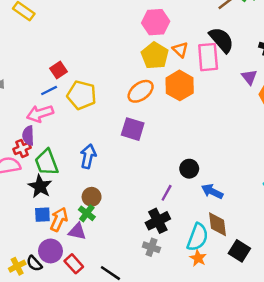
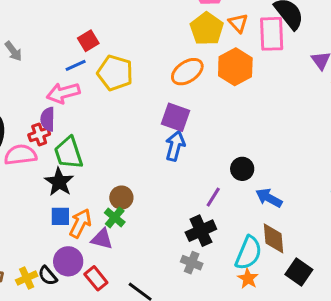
blue arrow: (88, 156) -> (175, 146), moved

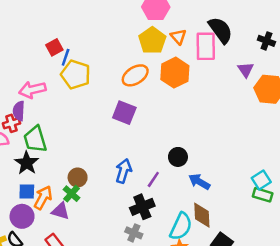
blue line: (76, 65) -> (66, 57), moved, turned -49
blue arrow: (175, 146) -> (123, 171), moved
purple circle: (68, 261) -> (22, 216), moved

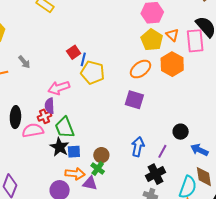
blue square: (27, 192) -> (74, 152), moved
orange arrow: (43, 198) -> (75, 174), turned 72

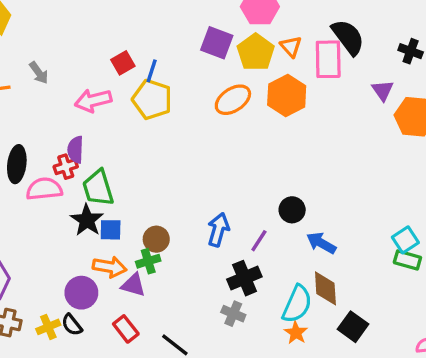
blue line: (83, 59) -> (152, 71), moved
pink arrow: (59, 88) -> (93, 100), moved
purple square: (134, 100) -> (217, 43), moved
green cross: (98, 169) -> (148, 261), turned 32

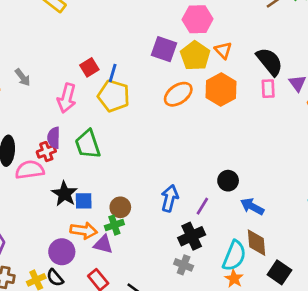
black semicircle: (348, 37) -> (270, 62), moved
pink rectangle: (328, 59) -> (268, 89), moved, size x0.6
pink arrow: (93, 100) -> (67, 98), turned -60
green trapezoid: (98, 188) -> (88, 144), moved

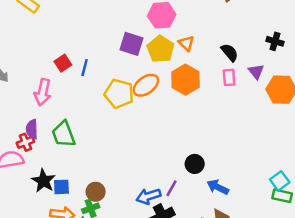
black semicircle: (270, 62) -> (230, 52), size x0.7
yellow pentagon: (114, 96) -> (119, 94), moved
blue arrow: (170, 198) -> (148, 196), moved, turned -120

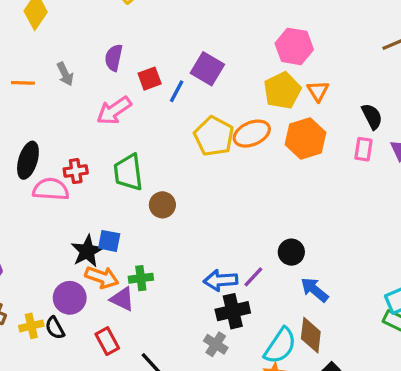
purple square: (131, 44) -> (207, 69), moved
pink arrow: (43, 92) -> (114, 111), turned 30
purple semicircle: (32, 129) -> (114, 58), moved
black star: (43, 181) -> (87, 251), moved
brown circle: (96, 192) -> (162, 205), moved

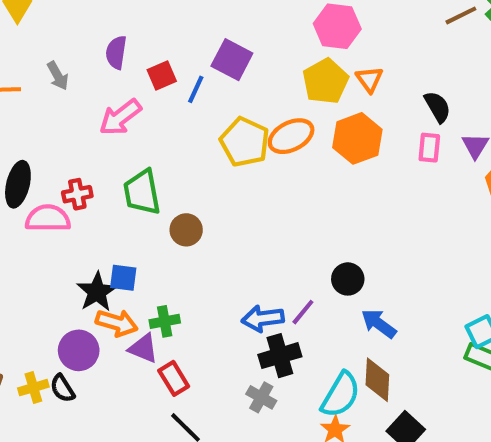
red rectangle: (107, 341) -> (174, 378), moved

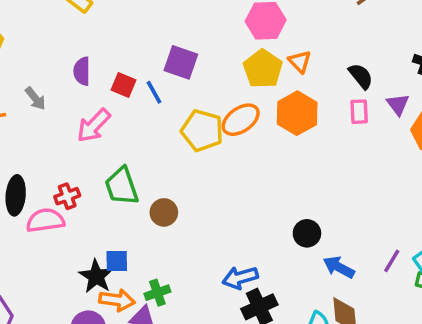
red square: (162, 76) -> (123, 85), turned -35
blue line: (196, 89) -> (154, 92), turned -45
purple line: (303, 312) -> (392, 261), moved

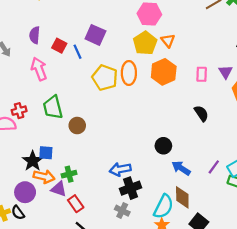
black semicircle: (361, 76) -> (201, 113), moved
orange ellipse: (241, 120) -> (129, 73), turned -60
pink arrow: (94, 126) -> (39, 69), turned 110

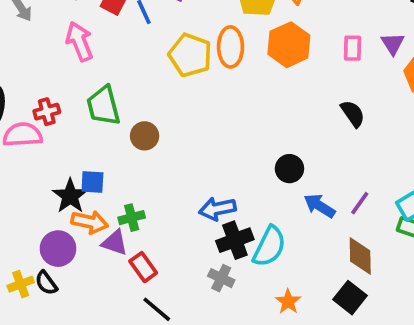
purple line: (214, 167) -> (360, 203), moved
brown diamond: (182, 197) -> (360, 256), moved
cyan semicircle: (164, 207) -> (269, 246), moved

